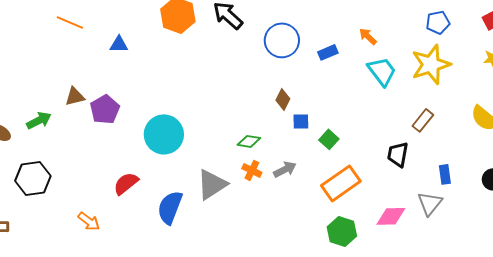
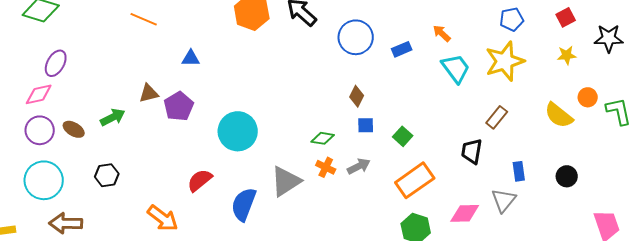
blue triangle: (119, 44) -> (191, 58), moved
blue square: (301, 121) -> (366, 125), moved
black hexagon: (33, 178) -> (107, 175), size x0.7
orange arrow: (89, 221) -> (163, 218), size x1.4

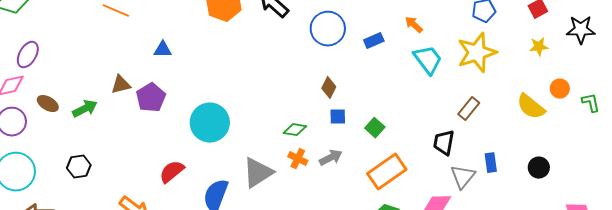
green L-shape: (619, 111) -> (591, 103), size x0.7
brown ellipse: (74, 129) -> (48, 104), moved
gray triangle: (504, 200) -> (463, 177), moved

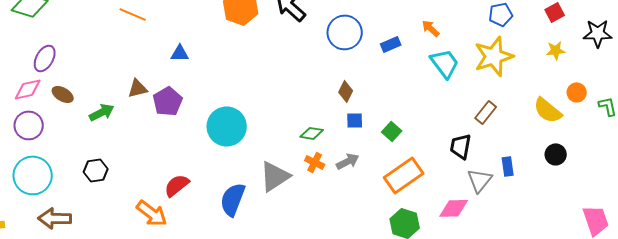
brown ellipse: (48, 104) -> (63, 94), moved
black circle: (539, 168) -> (556, 154), moved
red semicircle: (172, 172) -> (177, 185), moved

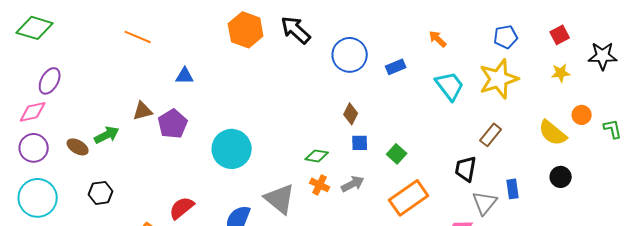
orange arrow: (431, 28) -> (438, 39), moved
brown ellipse: (63, 94) -> (78, 147), moved
gray triangle: (275, 176) -> (280, 199), turned -48

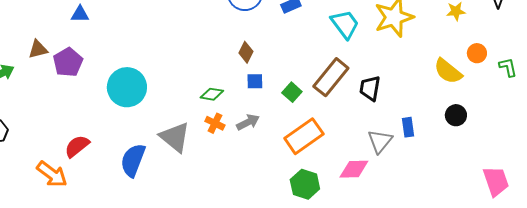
brown rectangle: (491, 135) -> (331, 77), moved, size x1.6
black trapezoid: (466, 169) -> (370, 88), moved

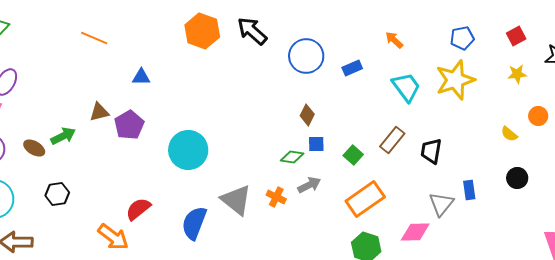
yellow semicircle: (448, 71) -> (509, 134), size x0.6
brown rectangle: (331, 77) -> (392, 140), size x0.7
green diamond: (212, 94) -> (292, 157), moved
orange cross: (215, 123) -> (276, 197), moved

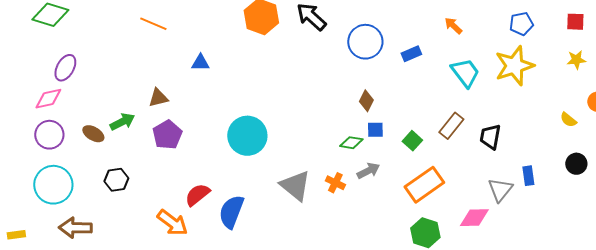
red square: (516, 36) -> (575, 22), turned 30
purple pentagon: (129, 125) -> (167, 135), moved
blue semicircle: (194, 223) -> (231, 212), moved

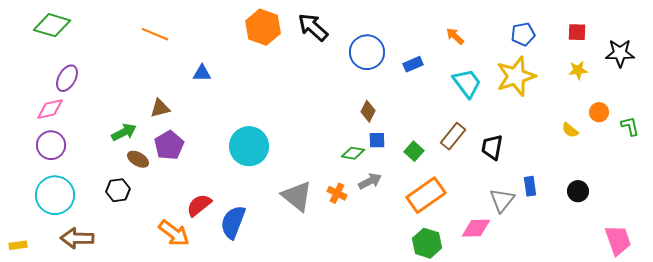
brown ellipse: (93, 134) -> (138, 159), moved
black circle: (576, 164) -> (578, 191), moved

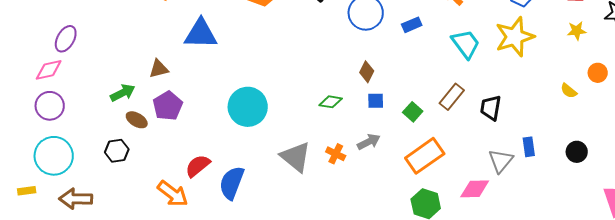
blue triangle: (202, 73) -> (201, 34), size x1.8
green diamond: (353, 153) -> (331, 102), moved
yellow rectangle: (18, 245) -> (27, 191), moved

